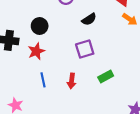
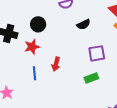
purple square: (85, 49) -> (97, 53), moved
red arrow: (72, 81) -> (56, 64), moved

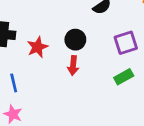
black circle: (38, 24) -> (75, 40), moved
blue line: (34, 73) -> (14, 83), moved

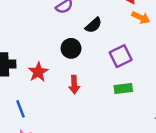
black circle: (75, 40) -> (71, 48), moved
green rectangle: (124, 77) -> (123, 88), turned 30

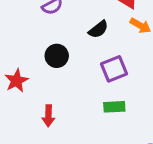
black semicircle: (93, 25) -> (98, 29), moved
red arrow: (74, 85) -> (48, 116), moved

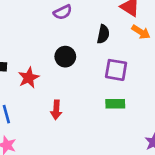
black semicircle: (98, 29) -> (103, 34), turned -42
purple square: (114, 69) -> (116, 70), turned 30

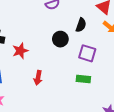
black circle: (65, 57) -> (60, 39), moved

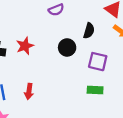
red star: (20, 51) -> (25, 46), moved
red arrow: (38, 78) -> (29, 91), moved

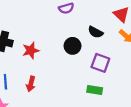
black semicircle: (89, 31) -> (95, 32), turned 96
red star: (25, 46) -> (31, 50), moved

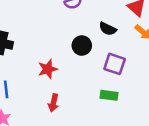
red star: (31, 50) -> (48, 69), moved
red arrow: (31, 84) -> (53, 103), moved

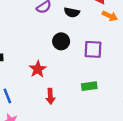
black semicircle: (108, 29) -> (72, 12), moved
green rectangle: (109, 95) -> (89, 86), moved

